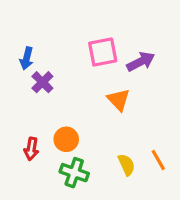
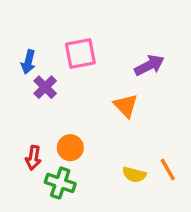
pink square: (103, 52) -> (80, 54), moved
yellow semicircle: (126, 165) -> (134, 175), turned 130
green cross: (74, 173) -> (60, 183), moved

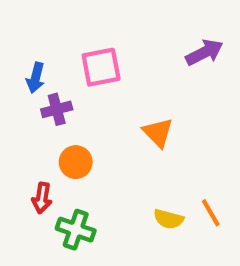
purple arrow: (149, 65) -> (204, 52), moved
purple cross: (45, 87) -> (57, 109), turned 30
orange circle: (70, 148) -> (76, 162), moved

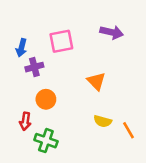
purple arrow: (204, 52) -> (112, 32), moved, turned 40
yellow semicircle: (169, 219) -> (103, 121), moved

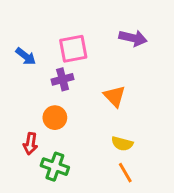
blue arrow: (21, 48) -> (26, 56), turned -66
purple cross: (34, 67) -> (63, 79), moved
orange line: (128, 130) -> (125, 173), moved

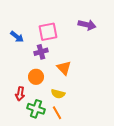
orange triangle: (115, 96) -> (64, 68), moved
yellow semicircle: (122, 144) -> (58, 94), moved
orange line: (125, 173) -> (57, 113), moved

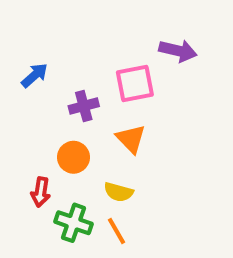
pink square: (48, 32) -> (135, 84), moved
blue arrow: (17, 37) -> (35, 75), turned -80

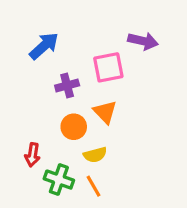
blue arrow: (35, 75) -> (44, 46), moved, size x1.4
orange circle: (73, 157) -> (74, 127), moved
yellow semicircle: (119, 192) -> (95, 155), turned -30

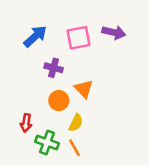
pink square: (108, 67) -> (78, 38), moved
purple cross: (67, 86) -> (54, 68), turned 30
yellow semicircle: (95, 155) -> (76, 123), turned -48

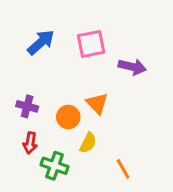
purple arrow: (114, 32) -> (132, 67), moved
purple cross: (54, 68) -> (27, 106), moved
orange line: (74, 148) -> (123, 169), moved

